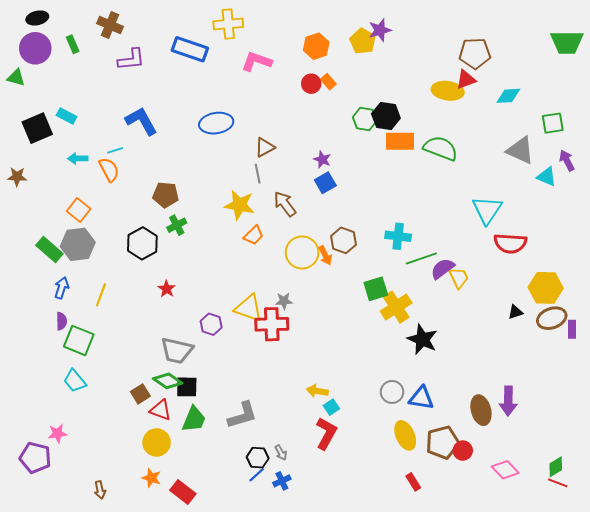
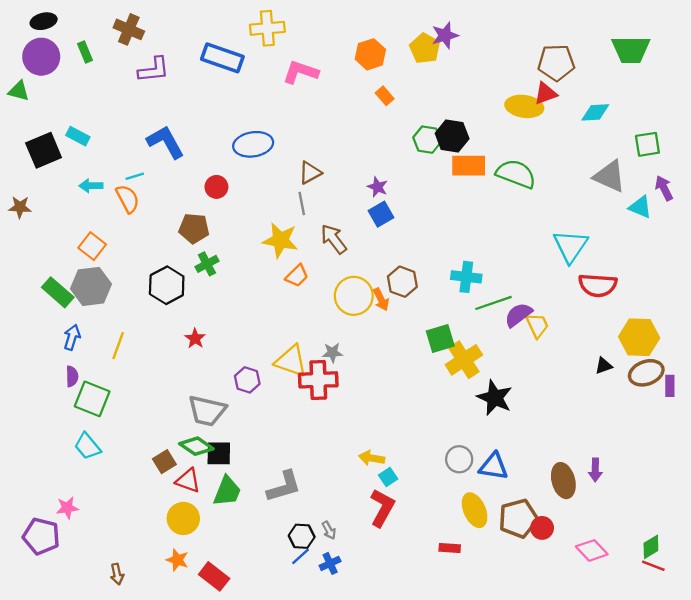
green trapezoid: (567, 42) -> (631, 50), moved
red circle: (311, 84) -> (216, 187), moved
purple arrow: (508, 401) -> (595, 470), size x0.7
red rectangle: (413, 482) -> (450, 548), moved, turned -54

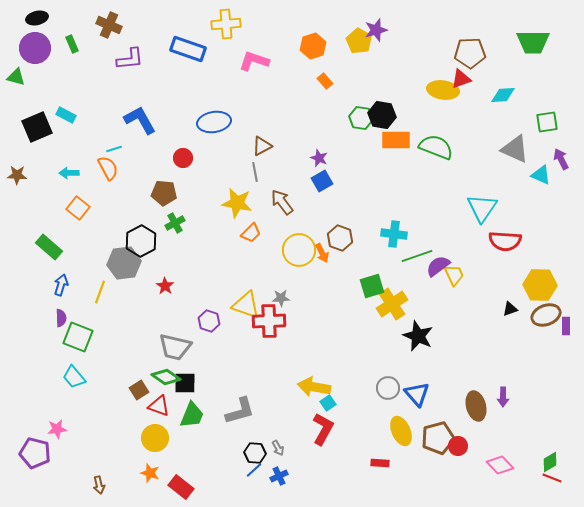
cyan arrow: (91, 186) -> (69, 173), moved
gray hexagon: (91, 286) -> (124, 263), moved
yellow arrow: (372, 458) -> (314, 387), size x1.5
blue triangle: (494, 466) -> (417, 394), turned 40

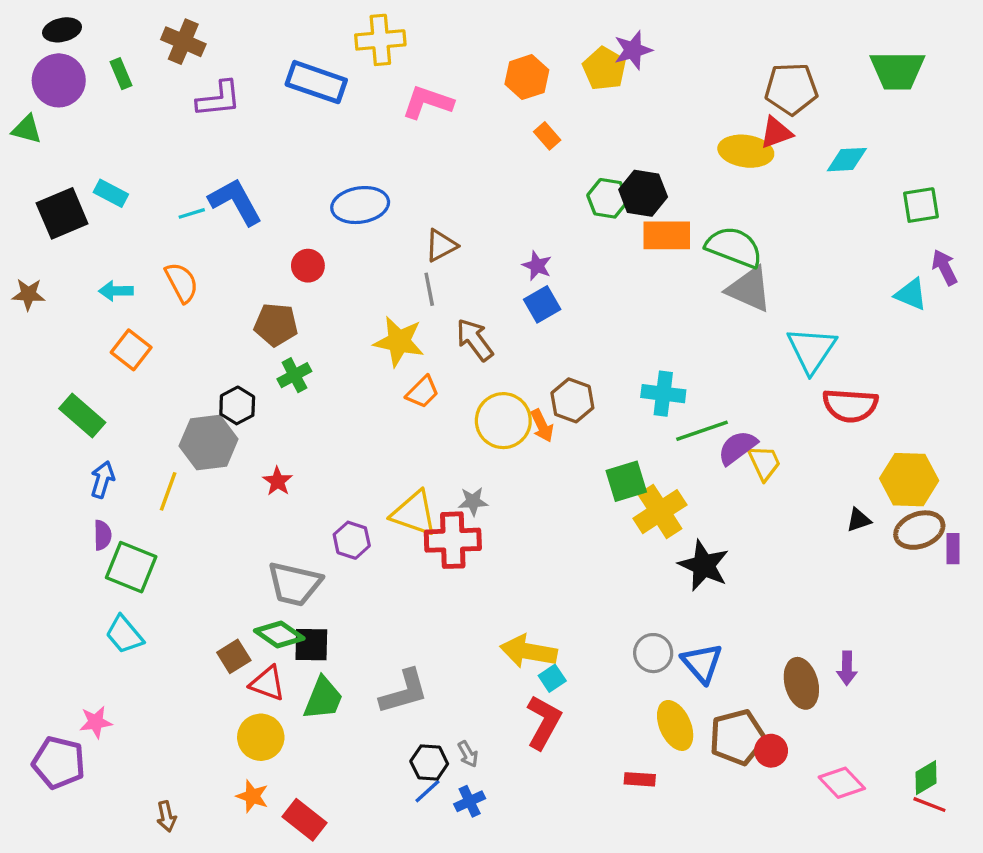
cyan line: (114, 149) -> (192, 213), moved
gray triangle: (515, 149) -> (749, 289), moved
black hexagon: (141, 241) -> (237, 405), size x0.7

